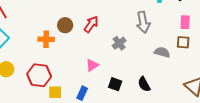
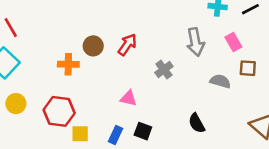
pink rectangle: (185, 22) -> (233, 42), moved, turned -32
pink triangle: (92, 65) -> (129, 98), turned 48
black square: (115, 84) -> (143, 131), moved

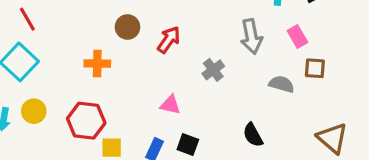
brown circle: (93, 46) -> (127, 27), moved

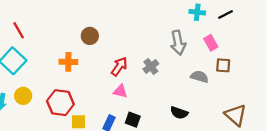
red arrow: (169, 40) -> (119, 66), moved
black semicircle: (253, 135) -> (179, 113), turned -42

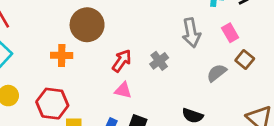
brown circle: (90, 36) -> (87, 25), size x1.6
brown square: (223, 65) -> (245, 59), turned 35
gray semicircle: (199, 77) -> (217, 73), turned -54

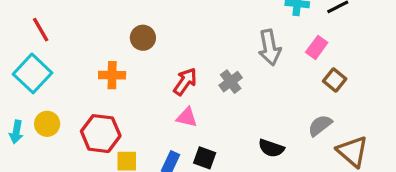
brown circle: (87, 25) -> (143, 38), size x0.6
pink rectangle: (230, 33) -> (317, 47), turned 66
gray semicircle: (217, 73) -> (320, 125), moved

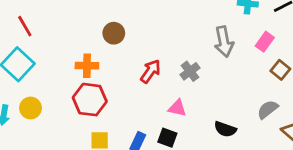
pink triangle: (187, 117) -> (177, 108), moved
red hexagon: (101, 134) -> (90, 100), moved

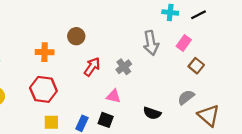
brown circle: (114, 33) -> (76, 36), moved
orange cross: (87, 66) -> (45, 52), moved

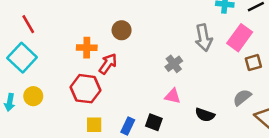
pink rectangle: (184, 43) -> (240, 38), size x1.5
brown square: (196, 66) -> (253, 63), turned 35
red arrow: (92, 67) -> (108, 64), moved
pink triangle: (114, 96) -> (173, 96), moved

